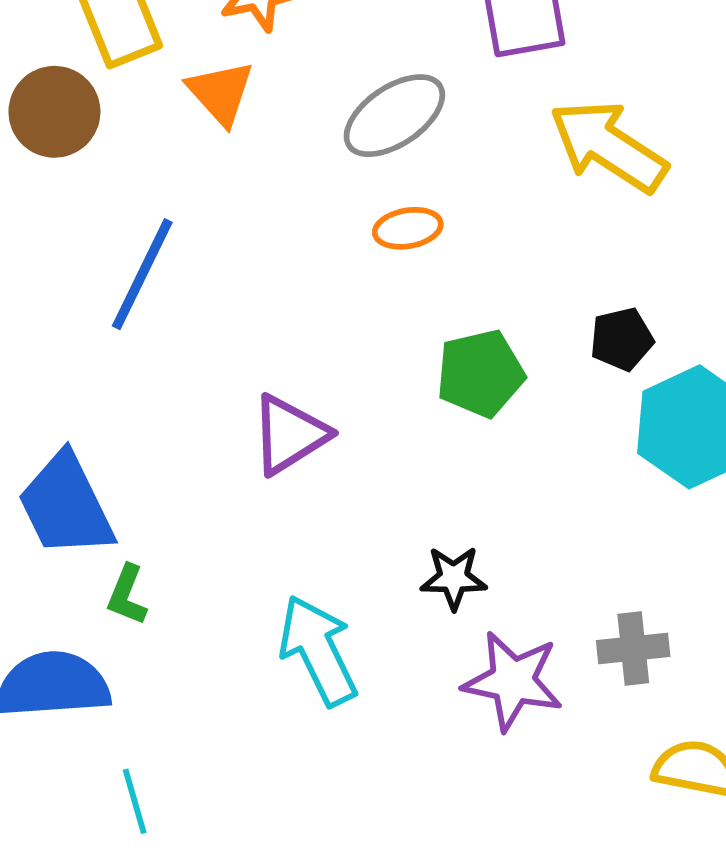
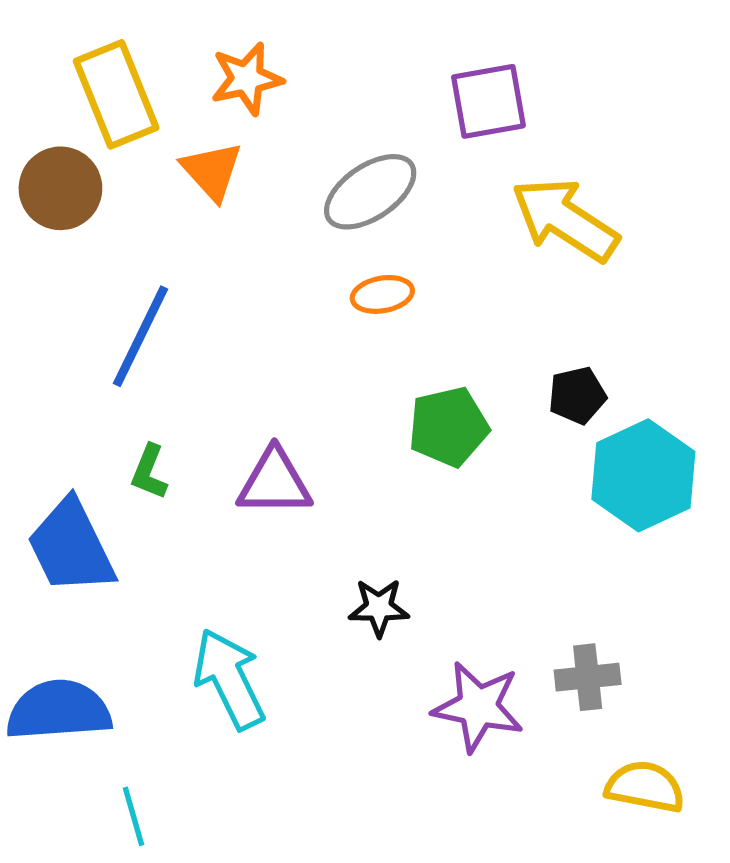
purple triangle: (289, 435) -> (274, 482), turned 32
black star: (454, 578) -> (379, 608), moved
green L-shape: (127, 595) -> (149, 472), moved
cyan arrow: (318, 650) -> (229, 679), moved

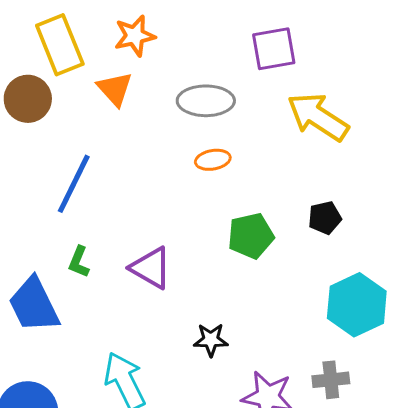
gray ellipse: (370, 192) -> (206, 101), turned 34
cyan hexagon: (643, 475) -> (357, 305), moved
purple triangle: (274, 482) -> (151, 268), turned 30

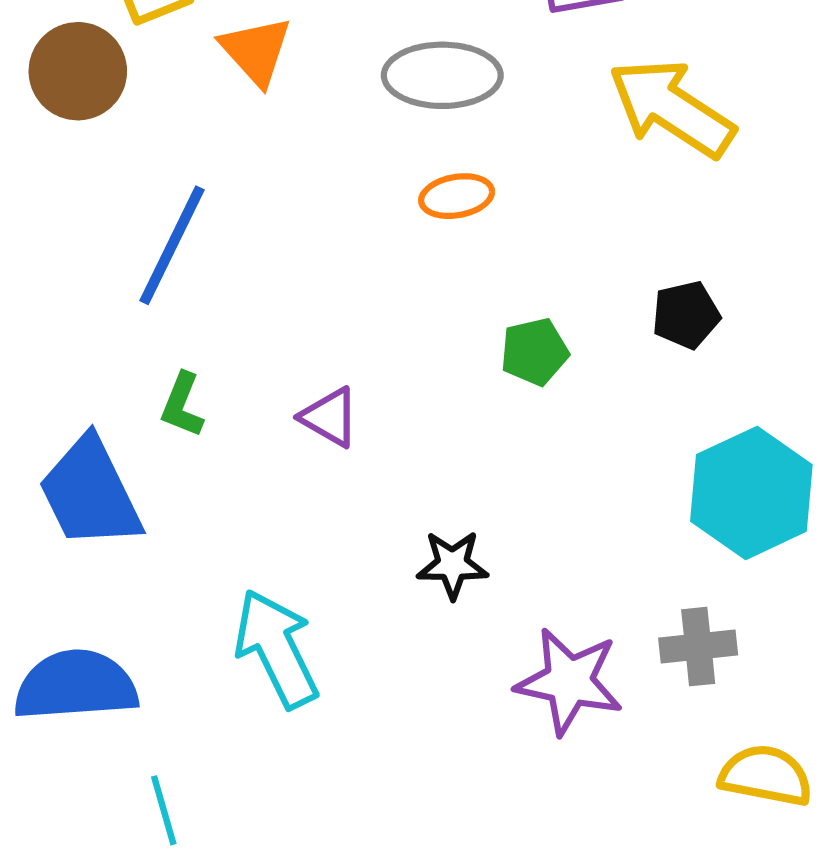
green pentagon: (251, 236) -> (534, 352), size x0.7
purple triangle: (151, 268) -> (330, 417), size x0.7

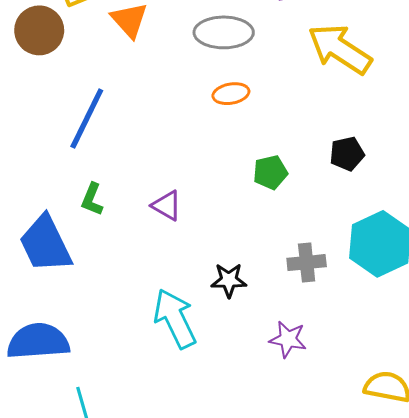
gray cross: (698, 647) -> (307, 263), moved
cyan arrow: (276, 649) -> (175, 318), moved
purple star: (569, 681) -> (288, 339), size x0.7

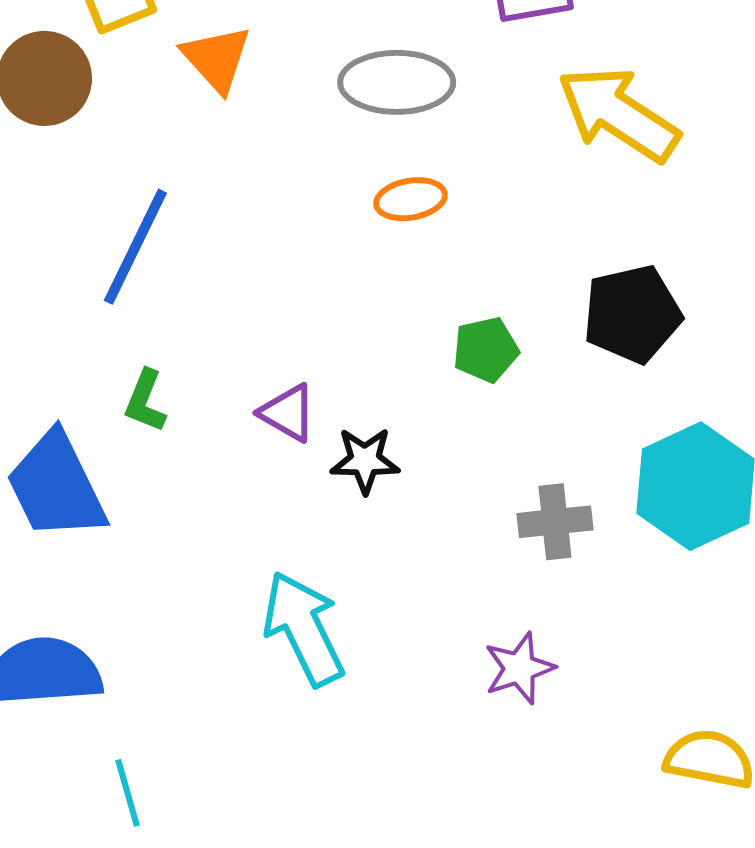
black pentagon: (347, 154) -> (632, 314), size x1.5
black star: (229, 280) -> (365, 460), moved
purple star: (288, 339) -> (519, 668), turned -30

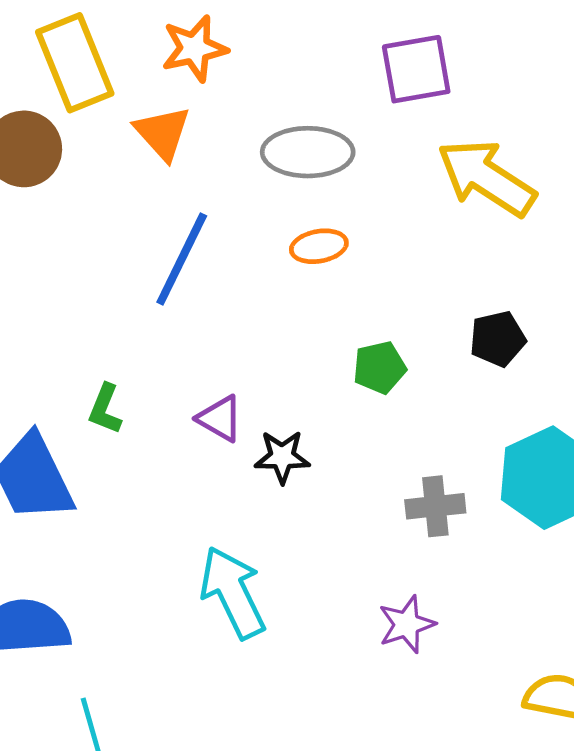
blue line: (135, 247) -> (182, 259), moved
black pentagon: (632, 314) -> (498, 339), size x0.7

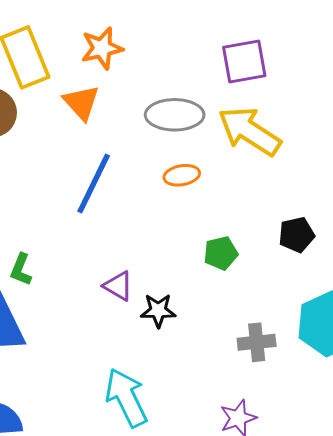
yellow arrow: (486, 178) -> (249, 131), moved
green L-shape: (105, 409) -> (21, 270), moved

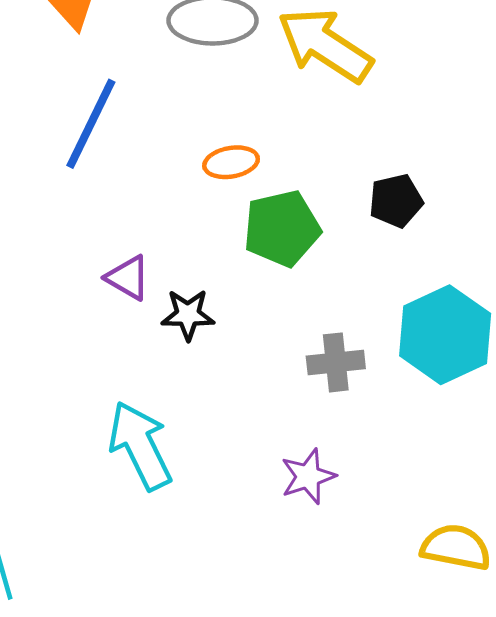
orange ellipse: (182, 175) -> (231, 162), moved
green pentagon: (221, 253) -> (282, 228), size x1.5

